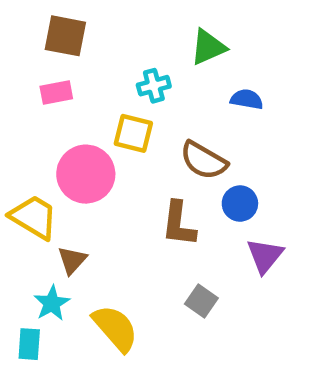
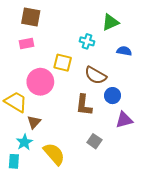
green triangle: (208, 47) -> (110, 22), moved
cyan cross: (154, 86) -> (87, 41), moved, turned 32
blue semicircle: (247, 99) -> (124, 51), moved
purple triangle: (265, 256) -> (124, 120), turned 36

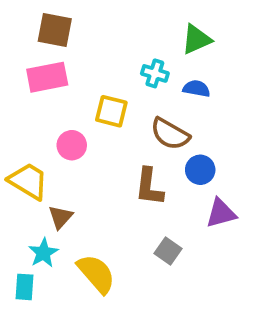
pink rectangle: (27, 44) -> (47, 77), size x1.5
blue semicircle: (124, 51) -> (196, 89), moved
pink circle: (40, 82) -> (72, 145), size x0.6

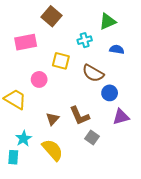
brown square: (55, 30) -> (52, 16), moved, turned 30
cyan cross: (155, 73) -> (85, 40), turned -32
blue semicircle: (196, 89) -> (117, 49), moved
brown L-shape: (149, 187) -> (80, 116), moved, turned -30
brown triangle: (60, 217) -> (53, 119), moved

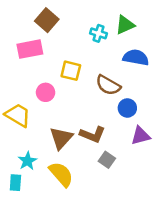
brown square: (52, 16) -> (47, 20), moved
cyan cross: (85, 40) -> (98, 33), moved, turned 32
blue semicircle: (117, 49) -> (136, 57), size x1.5
brown L-shape: (80, 116) -> (92, 134), turned -45
brown triangle: (53, 119) -> (61, 138), size x1.5

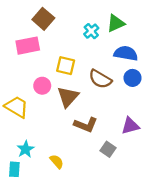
cyan cross: (98, 33) -> (91, 31), turned 32
blue circle: (127, 108) -> (132, 78), moved
brown triangle: (61, 138) -> (68, 97), moved
gray square: (107, 160) -> (108, 149), moved
yellow semicircle: (61, 174) -> (57, 162), size x0.6

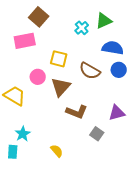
yellow semicircle: (57, 162) -> (57, 151), moved

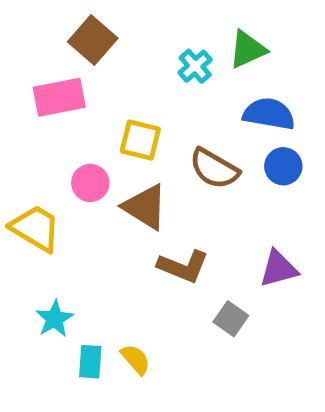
brown triangle: (61, 87) -> (145, 207), turned -40
cyan rectangle: (13, 152) -> (90, 362), moved

